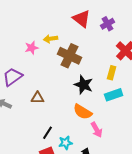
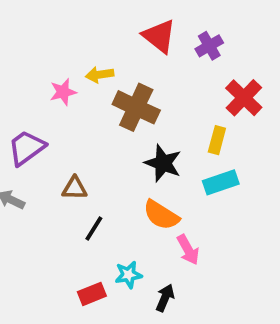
black line: (48, 133) -> (94, 229), moved

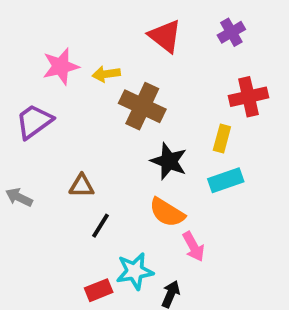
purple cross: (209, 46) -> (231, 32), moved
pink star: (63, 92) -> (61, 66), moved, size x1.4
red cross: (244, 98) -> (248, 97), turned 33
purple trapezoid: (26, 148) -> (34, 121), moved
cyan star: (128, 275) -> (135, 271), size x1.4

